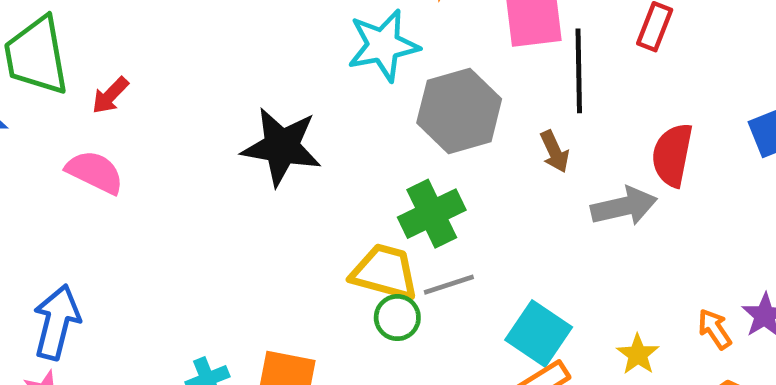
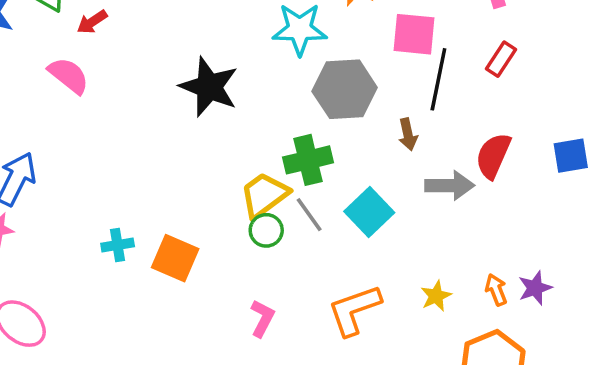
yellow trapezoid: (385, 272) -> (264, 195), turned -64
gray line: (449, 285) -> (309, 215), turned 60
cyan square: (539, 333) -> (369, 212), moved

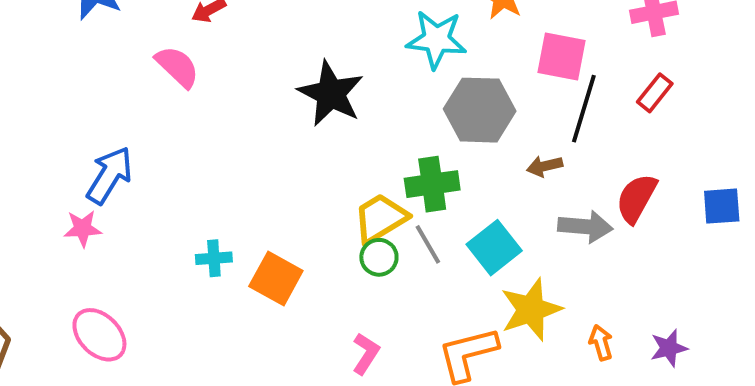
brown arrow: (408, 134) -> (545, 166), turned 84
orange arrow: (496, 290) -> (601, 343), moved
yellow star: (436, 296) -> (531, 309), moved, size x1.8

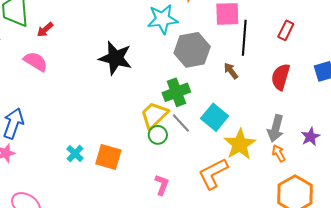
red rectangle: (655, 93) -> (286, 30), moved
brown arrow: (545, 166) -> (231, 71), turned 78
gray arrow: (585, 227) -> (276, 128), moved, turned 112
cyan cross: (214, 258) -> (75, 154), turned -30
purple star: (669, 348) -> (310, 137), moved

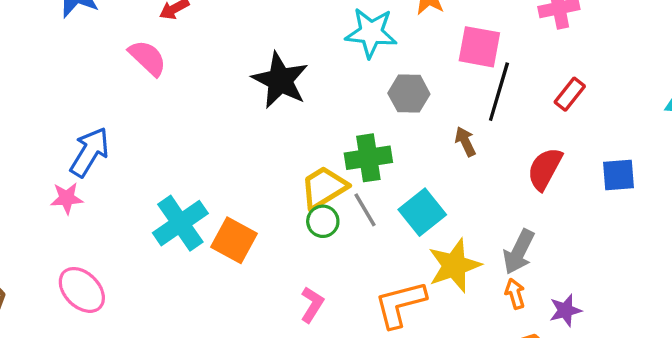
gray hexagon: (192, 50) -> (409, 94), size x0.7
purple star: (310, 137) -> (565, 310), moved
cyan cross: (75, 154) -> (180, 223), size x1.8

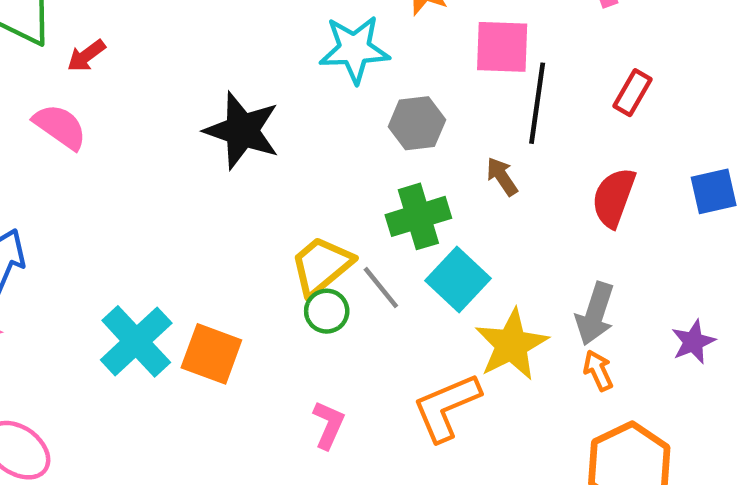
green cross: (368, 158) -> (418, 216), moved
purple star: (565, 310) -> (693, 342), moved

